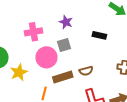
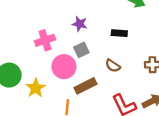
brown semicircle: (86, 71) -> (113, 66), moved, turned 56

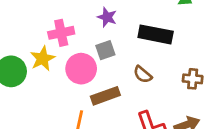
black rectangle: (119, 33) -> (156, 34), size x1.6
yellow star: (36, 88) -> (43, 59), moved

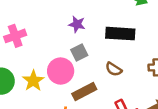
pink cross: (61, 33) -> (15, 36), moved
yellow star: (43, 59) -> (33, 81), moved

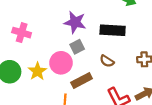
purple star: (77, 24) -> (75, 22), size x1.5
pink cross: (15, 36) -> (22, 33), turned 36

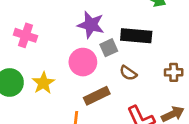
gray square: (77, 47) -> (109, 48), moved
pink circle: (61, 63) -> (83, 62), moved

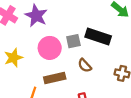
purple star: (91, 25) -> (36, 16), moved

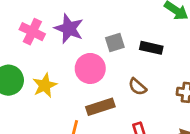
black rectangle: (98, 36) -> (151, 48), size x0.7
gray square: (73, 41) -> (115, 43), moved

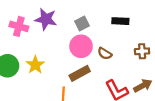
black rectangle: (151, 48) -> (120, 21), moved
pink circle: (90, 68) -> (81, 46), moved

